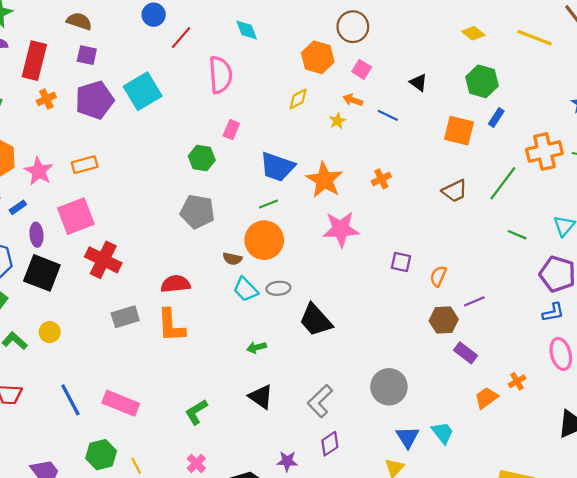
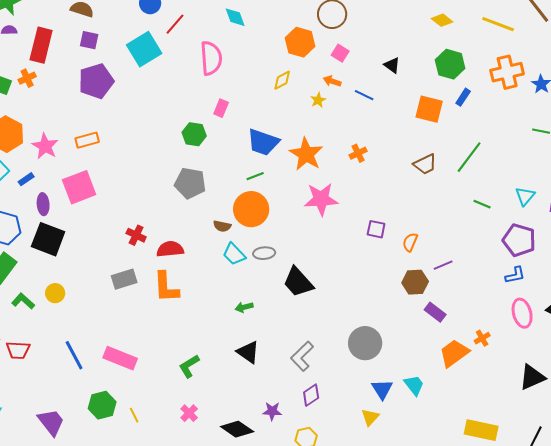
cyan square: (143, 91) -> (144, 49), moved
orange cross: (46, 99) -> (27, 78), moved
orange cross: (544, 151) -> (507, 72), moved
red cross: (103, 260) -> (136, 235), moved, size x0.6
orange trapezoid: (486, 398) -> (454, 353), size x1.4

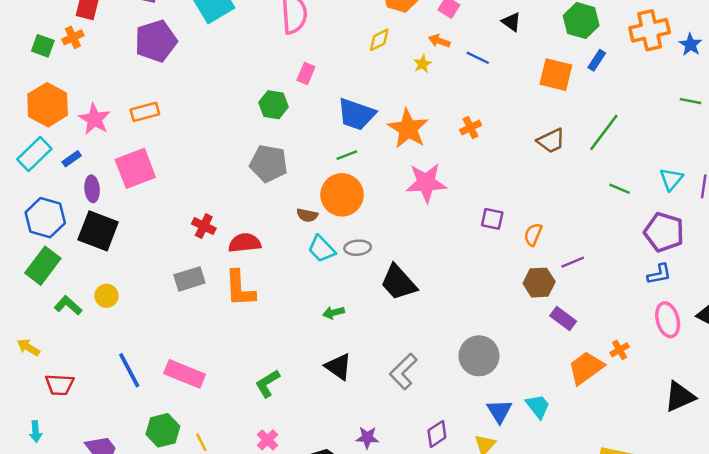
red trapezoid: (18, 350) -> (60, 385), moved
purple diamond: (311, 395) -> (437, 434), moved

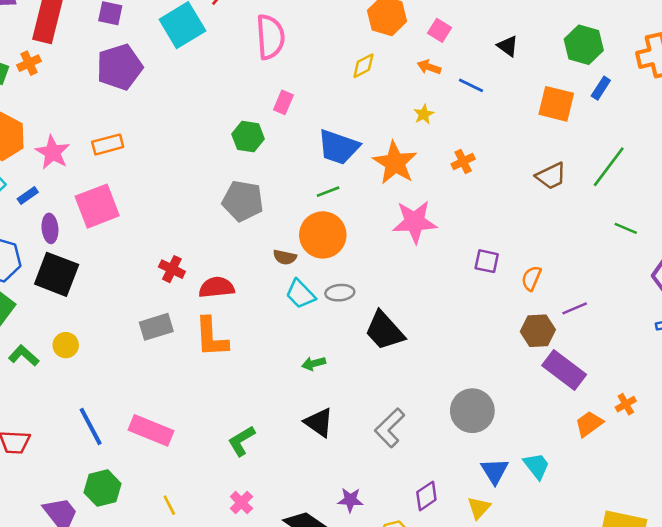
yellow star: (422, 64) -> (424, 114), moved
purple rectangle: (563, 319) -> (564, 370), size x1.5
orange trapezoid: (586, 368) -> (589, 424), size x0.7
green hexagon: (163, 430) -> (102, 488), moved

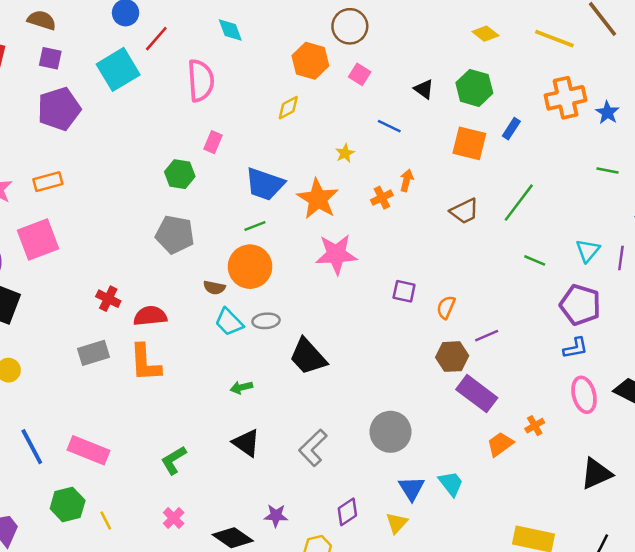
green hexagon: (584, 45) -> (474, 88), moved
orange arrow: (429, 67) -> (407, 180), moved, turned 85
green hexagon: (102, 488) -> (68, 504), moved

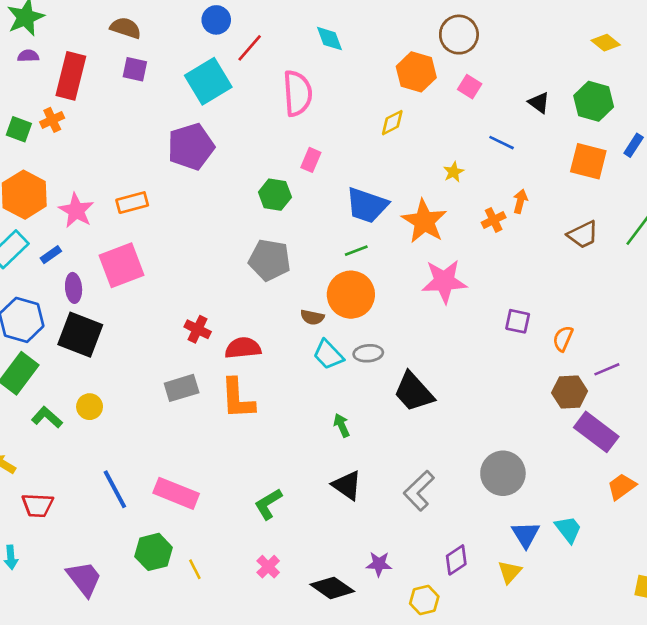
purple pentagon: (59, 109) -> (191, 147), moved
green arrow: (241, 387) -> (342, 425), turned 80

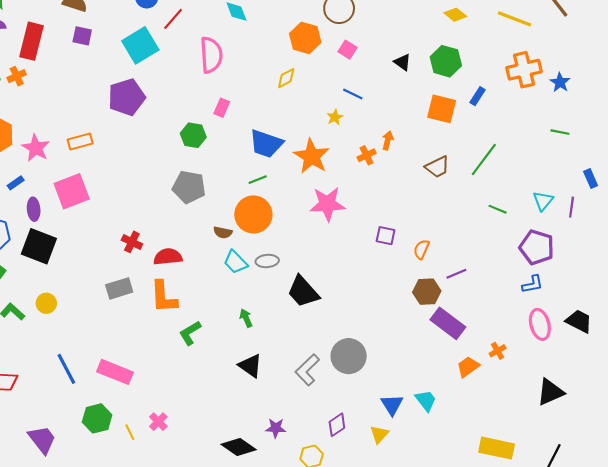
blue line: (502, 143) -> (353, 94), moved
gray circle: (503, 473) -> (349, 356), moved
green L-shape: (268, 504) -> (190, 333), moved
pink cross: (268, 567) -> (158, 422), moved

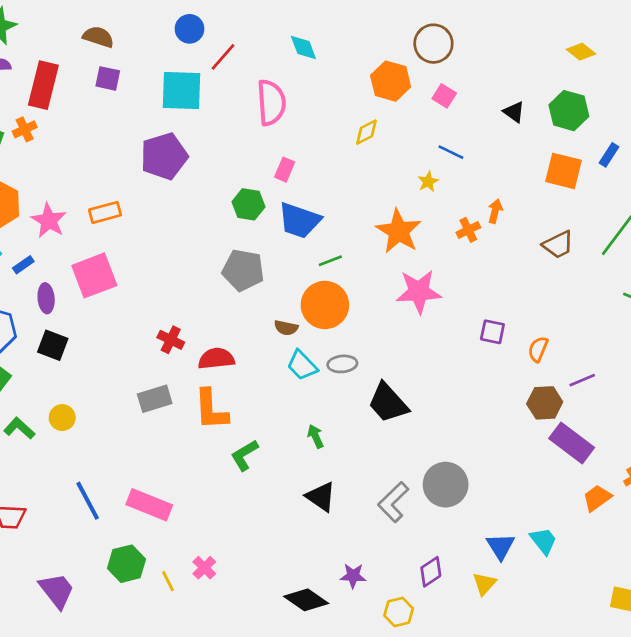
cyan square: (140, 45) -> (181, 90), turned 33
blue trapezoid: (266, 144) -> (299, 221), moved
black square: (39, 246) -> (53, 345), size x0.7

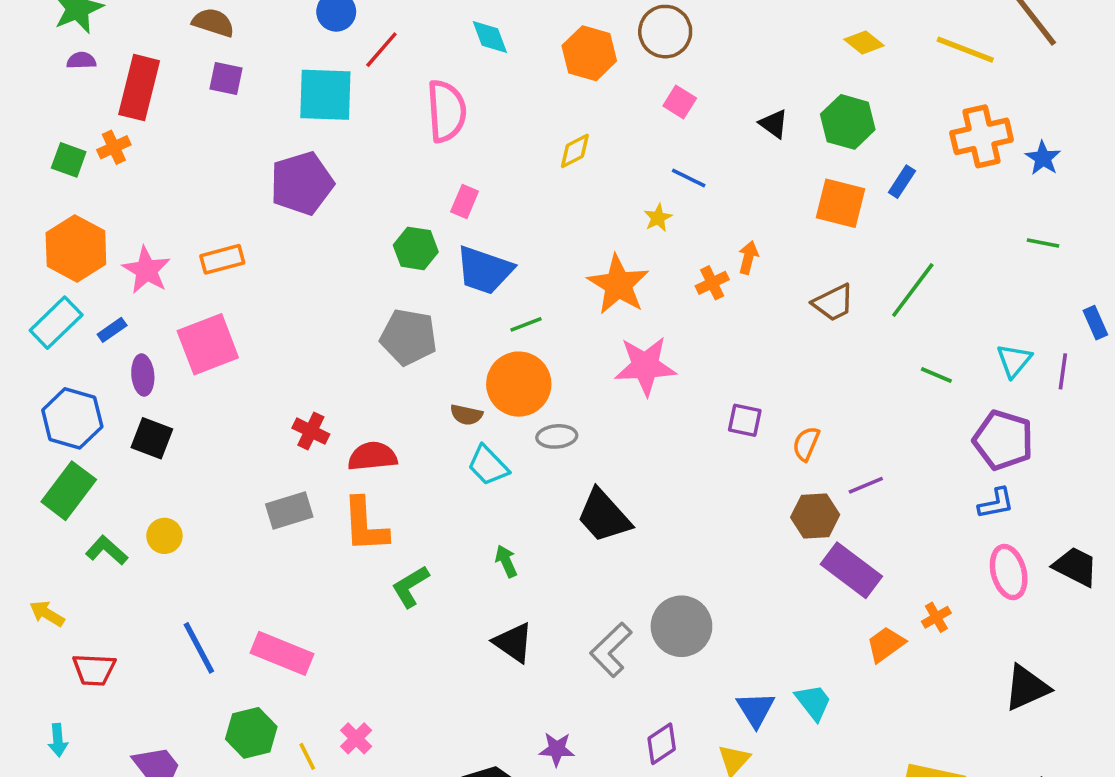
orange hexagon: (391, 81) -> (589, 53), moved
gray ellipse: (342, 364) -> (557, 436), moved

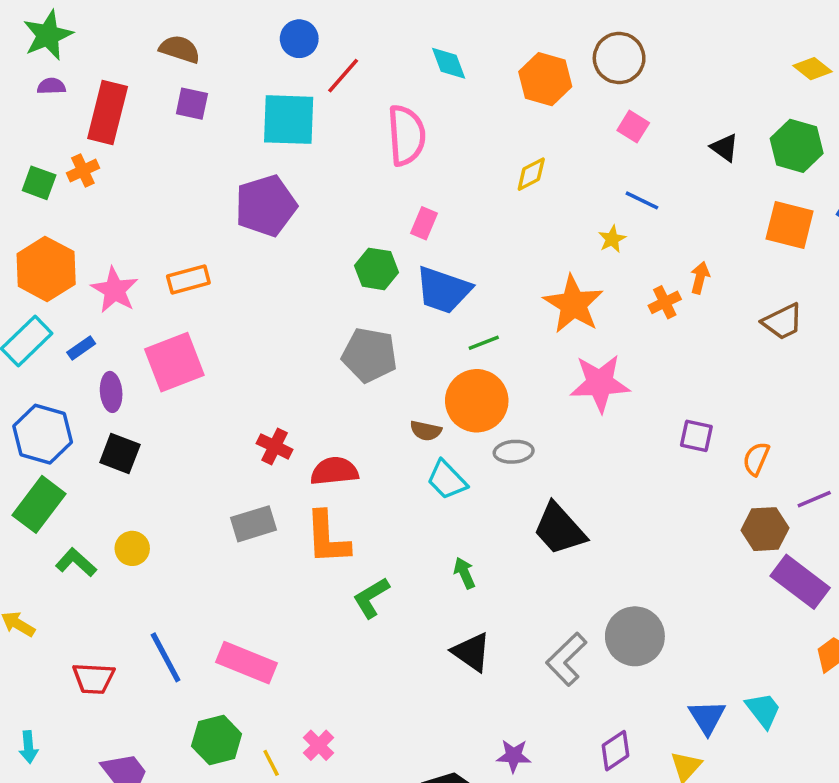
red trapezoid: (94, 670) -> (94, 678), moved

